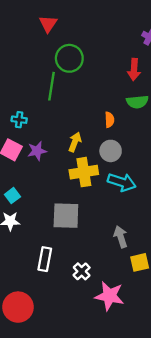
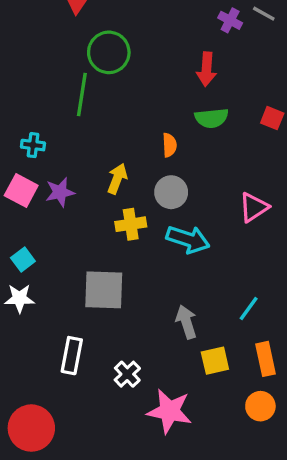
yellow cross: (84, 172) -> (131, 224), size x0.7

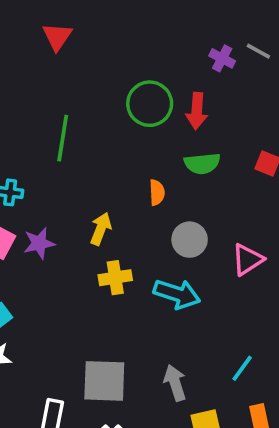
green circle: (109, 52) -> (150, 104), moved
gray circle: (171, 192) -> (190, 240), moved
gray square: (104, 290) -> (104, 381), moved

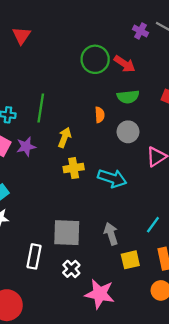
red triangle: (57, 37) -> (21, 36), moved
red arrow: (197, 111) -> (125, 64), turned -60
green line: (63, 138) -> (41, 108), moved
gray circle: (190, 240) -> (128, 132), moved

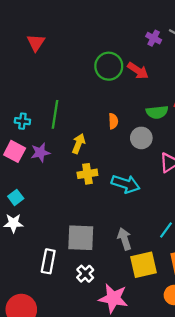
green semicircle: (128, 97) -> (157, 112), moved
yellow square: (130, 260) -> (144, 265), size x1.4

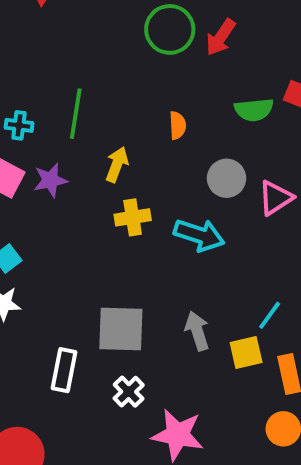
red arrow: (138, 71) -> (221, 37), turned 90
gray circle: (141, 138) -> (227, 178), moved
yellow square: (144, 265) -> (246, 352), moved, size x0.7

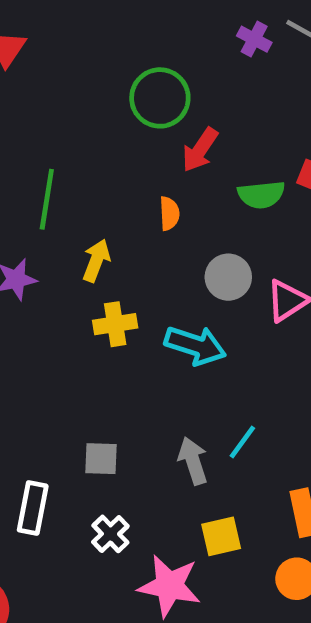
red arrow: (221, 37) -> (200, 150), moved
cyan line: (270, 315) -> (242, 442), moved
gray square: (121, 329) -> (101, 459), size x0.6
yellow square: (246, 352) -> (221, 536), moved

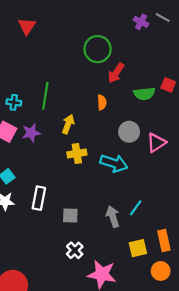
white rectangle: (33, 508) -> (39, 198), moved
yellow square: (221, 536) -> (138, 248), moved

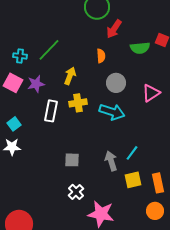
green line: (45, 96) -> (49, 50), turned 35
gray circle: (129, 132) -> (116, 83), moved
white rectangle: (39, 198) -> (51, 111), moved
yellow square: (138, 248) -> (133, 180), moved

